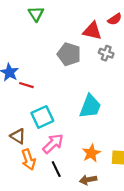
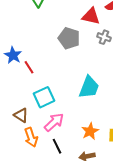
red line: (26, 85) -> (29, 67), turned 40

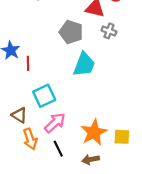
red line: (29, 67) -> (28, 63), turned 32
cyan trapezoid: (89, 87) -> (84, 64), moved
orange star: (90, 131) -> (94, 132), size x1.4

